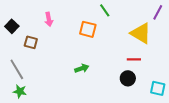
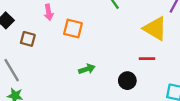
orange square: (88, 29) -> (73, 29), moved
black circle: (128, 78) -> (127, 81), moved

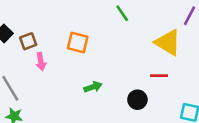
pink arrow: (49, 12) -> (41, 62), moved
brown square: (28, 39) -> (28, 41), moved, turned -35

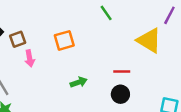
orange square: (78, 42) -> (64, 40), turned -30
red line: (159, 76) -> (122, 71), moved

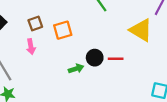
brown square: (18, 39) -> (35, 23), moved
black circle: (120, 94) -> (95, 58), moved

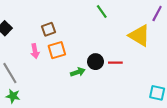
brown square: (35, 23) -> (49, 29), moved
orange square: (63, 30) -> (57, 50), moved

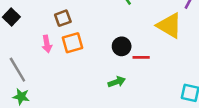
black circle: (95, 62) -> (122, 46), moved
green arrow: (78, 72) -> (117, 82), moved

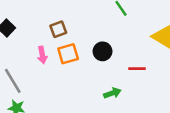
black circle: (122, 46) -> (103, 51), moved

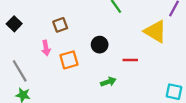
orange square: (68, 54) -> (69, 60), moved

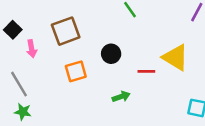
brown square: (60, 25) -> (66, 31), size x1.6
yellow triangle: (155, 31) -> (175, 58), moved
pink arrow: (46, 48) -> (32, 49), moved

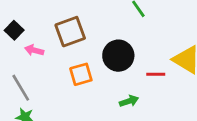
pink arrow: (32, 49) -> (34, 50), turned 114
black circle: (111, 54) -> (118, 56), size x1.5

